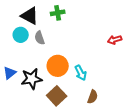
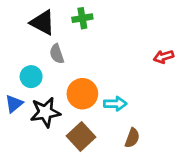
cyan circle: (21, 35) -> (31, 77), moved
cyan arrow: (81, 73) -> (115, 104), turned -63

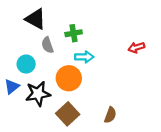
green cross: (82, 18) -> (74, 33), moved
cyan arrow: (115, 104) -> (84, 57), moved

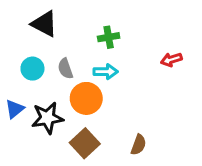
green cross: (74, 33) -> (109, 37), moved
gray semicircle: (47, 45) -> (65, 69), moved
cyan circle: (26, 64) -> (32, 69), moved

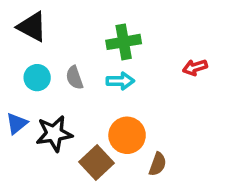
black triangle: (44, 24) -> (32, 27), moved
green cross: (109, 37) -> (124, 42), size x1.4
orange circle: (86, 98) -> (127, 135), moved

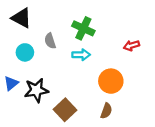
green cross: (124, 42) -> (83, 28), turned 35
gray semicircle: (74, 78) -> (50, 41), moved
orange circle: (127, 135) -> (111, 81), moved

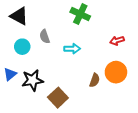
green cross: (83, 28) -> (80, 14), moved
orange circle: (111, 81) -> (116, 72), moved
brown semicircle: (106, 111) -> (95, 80), moved

